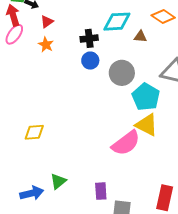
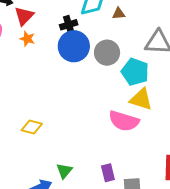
red triangle: (47, 22) -> (24, 16), size x1.5
blue circle: (90, 61) -> (74, 46), size x1.8
yellow diamond: (34, 132) -> (32, 127), turned 30
pink semicircle: (126, 143) -> (124, 121), turned 64

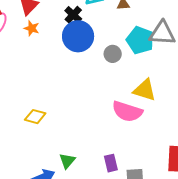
black cross: (69, 25) -> (73, 15), turned -30
gray circle: (107, 53) -> (113, 54), moved, size x0.7
cyan pentagon: (135, 72) -> (140, 40), moved

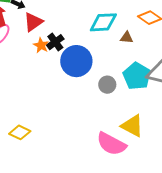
black cross: (73, 15) -> (55, 42), moved
orange star: (32, 28) -> (41, 45), moved

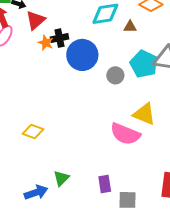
black cross: (55, 42) -> (59, 38), turned 30

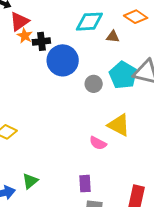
orange star: (46, 43) -> (25, 36), moved
pink semicircle: (125, 134) -> (98, 143), size x0.6
purple rectangle: (105, 184) -> (85, 184), moved

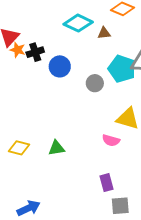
cyan diamond: (89, 22) -> (78, 23), turned 40
blue circle: (63, 60) -> (60, 66), size x0.7
green triangle: (30, 181) -> (56, 148), moved, turned 42

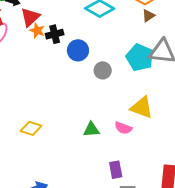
brown triangle: (104, 33) -> (148, 16), moved, turned -32
gray circle: (95, 83) -> (103, 70), moved
green triangle: (56, 148) -> (91, 130), moved

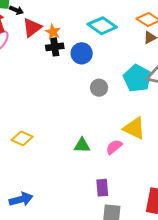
orange star: (37, 31) -> (53, 32), moved
blue circle: (78, 50) -> (82, 53), moved
pink semicircle: (123, 128) -> (114, 147), turned 114

